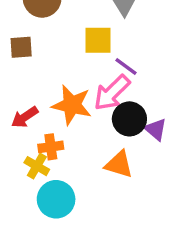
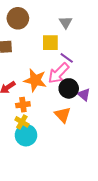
orange triangle: (119, 164) -> (63, 115), turned 30
yellow cross: (37, 166) -> (22, 122), moved

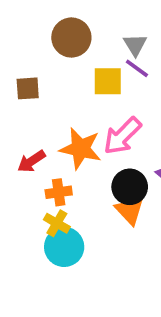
brown circle: (18, 18) -> (71, 38), moved
purple line: (67, 58) -> (137, 68), moved
black circle: (69, 88) -> (130, 187), moved

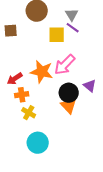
brown square: (28, 88) -> (11, 31), moved
orange cross: (59, 192) -> (22, 95), moved
cyan circle: (64, 247) -> (38, 143), moved

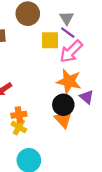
pink arrow: (65, 65) -> (71, 51), moved
orange star: (42, 72) -> (69, 81), moved
orange cross: (22, 95) -> (19, 115), moved

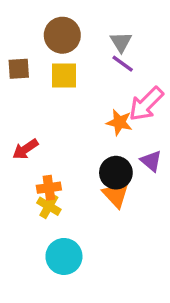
yellow square: (50, 40) -> (64, 75), moved
pink arrow: (71, 51) -> (146, 104), moved
orange star: (69, 81) -> (119, 122), moved, size x0.7

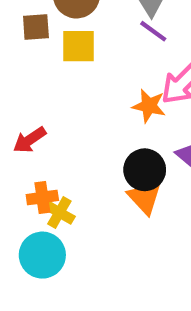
brown square: (19, 69) -> (36, 27), moved
orange cross: (49, 188) -> (42, 197), moved
cyan circle: (64, 256) -> (42, 255), moved

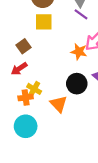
brown square: (36, 27) -> (23, 46), moved, turned -32
orange triangle: (145, 197) -> (59, 104), moved
yellow cross: (59, 212) -> (34, 89), moved

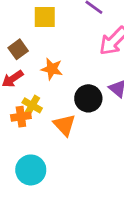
orange star: (79, 52) -> (52, 69), moved
cyan circle: (26, 126) -> (31, 170), moved

